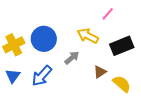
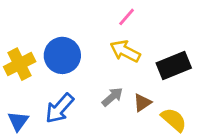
pink line: (108, 14) -> (127, 17), moved
gray arrow: (72, 58) -> (112, 97), moved
blue triangle: (13, 76) -> (18, 121), moved

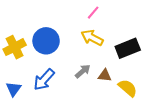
brown triangle: (142, 103) -> (105, 75), turned 40

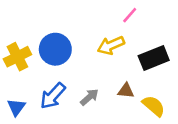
pink line: (93, 13) -> (130, 15), moved
yellow arrow: (92, 38) -> (111, 45), turned -50
gray arrow: (83, 71) -> (89, 97), moved

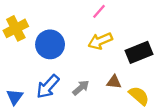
pink line: (130, 15) -> (99, 11), moved
yellow cross: (17, 57) -> (16, 28), moved

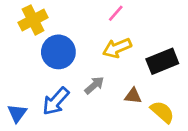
yellow cross: (16, 28) -> (33, 20), moved
gray arrow: (81, 88) -> (94, 85), moved

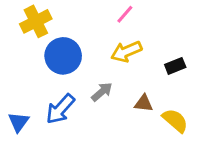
black rectangle: (162, 61) -> (175, 66), size x0.6

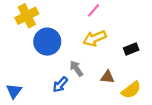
gray arrow: (102, 92) -> (76, 68), turned -84
blue arrow: (60, 109) -> (60, 85), moved, size x0.7
yellow semicircle: (175, 121) -> (131, 90), turned 102

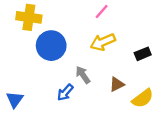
yellow cross: (27, 16) -> (29, 17), turned 35
brown triangle: (107, 77) -> (117, 84), turned -32

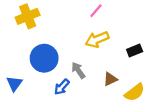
yellow cross: (29, 17) -> (28, 16), turned -30
blue circle: (51, 46) -> (44, 58), moved
blue triangle: (15, 100) -> (14, 84), moved

